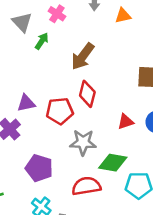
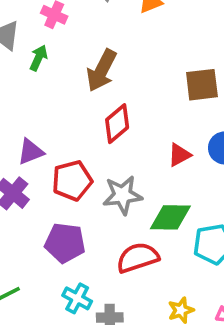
red diamond: (87, 94) -> (117, 124), turned 45
red pentagon: (60, 111) -> (72, 181), moved

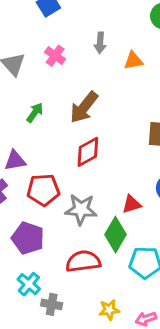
green arrow: (38, 58) -> (35, 113), moved
red triangle: (179, 155) -> (132, 204), moved
green diamond: (170, 217) -> (115, 235), turned -72

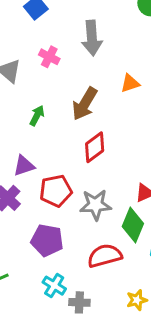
gray arrow: (100, 43) -> (92, 38), size x1.6
orange triangle: (133, 61) -> (130, 83), moved

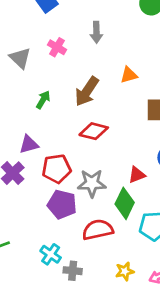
gray arrow: (92, 38) -> (96, 32), size x0.7
red diamond: (95, 147) -> (94, 131), turned 48
purple pentagon: (47, 240) -> (62, 204), moved

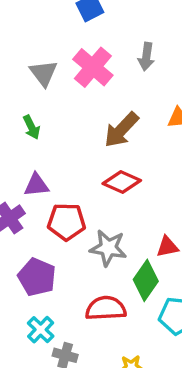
pink cross: (57, 47) -> (93, 67), size x1.6
green arrow: (43, 100) -> (32, 127), moved, turned 114
purple pentagon: (62, 204) -> (37, 277), moved

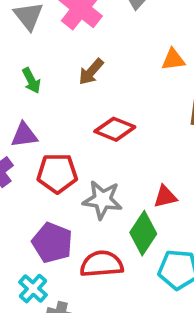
green arrow: (32, 127) -> (31, 81), moved
brown arrow: (121, 130) -> (91, 72), moved, size x0.7
purple pentagon: (37, 277) -> (52, 243), moved

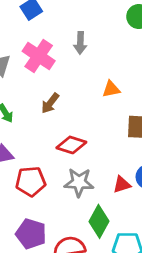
red triangle: (165, 197) -> (122, 185), moved
gray star: (102, 200) -> (79, 182), moved

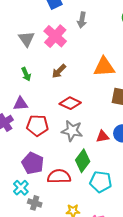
gray arrow: (80, 43) -> (82, 20), moved
orange triangle: (111, 89) -> (104, 67), size x1.6

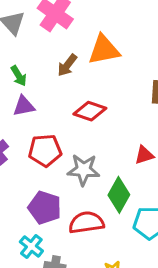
orange triangle: (104, 67) -> (104, 50), moved
purple triangle: (21, 104) -> (24, 106), moved
gray star: (72, 131) -> (84, 170), moved

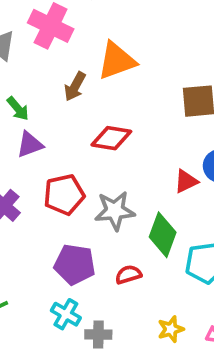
red semicircle: (86, 223) -> (128, 275), size x0.6

